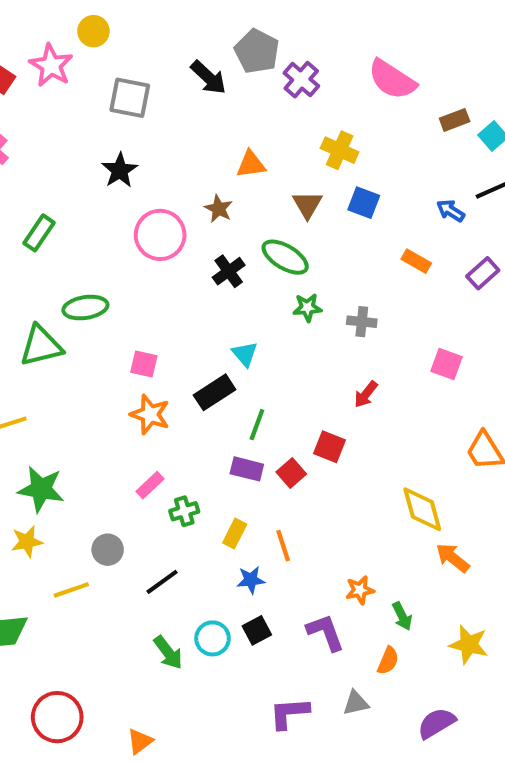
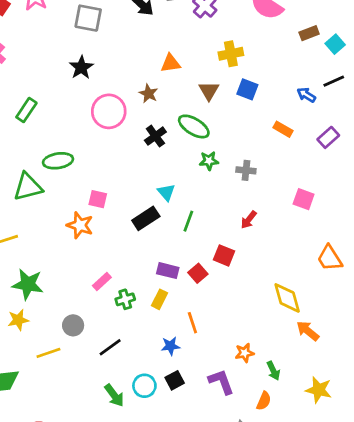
yellow cross: (340, 150) -> (231, 54), turned -35
orange star: (150, 414) -> (80, 225), moved
green line: (257, 425) -> (188, 221), moved
yellow rectangle: (235, 534) -> (160, 299), moved

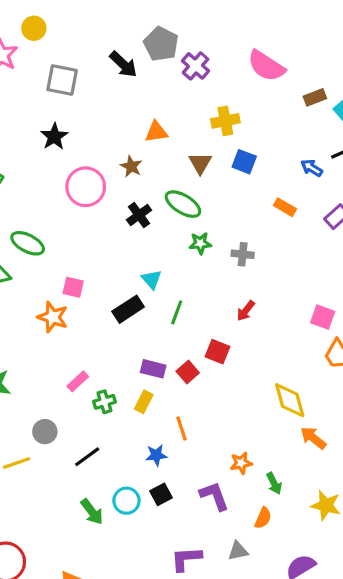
green ellipse: (58, 161) -> (28, 243), turned 36
pink square: (304, 199) -> (323, 317), moved

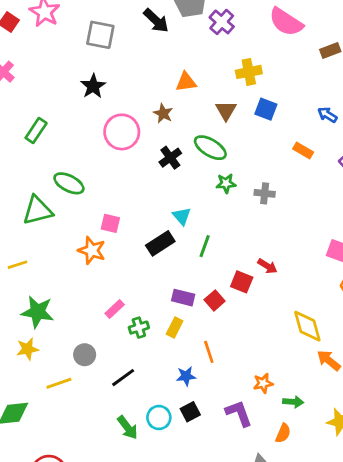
red arrow: (246, 311) -> (267, 266), moved, turned -96
green arrow: (274, 483) -> (293, 402), turned -60

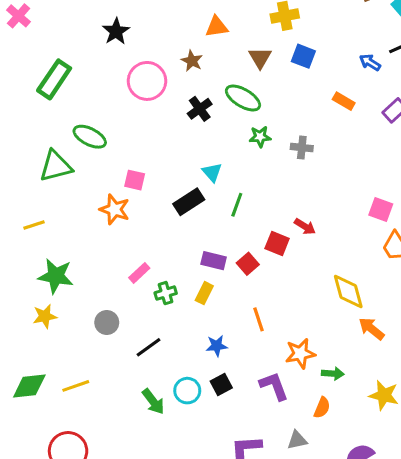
green rectangle: (36, 130) -> (54, 79), size x1.4
orange line: (209, 352) -> (258, 319), moved
yellow line: (59, 383) -> (76, 386), moved
orange star: (263, 383) -> (300, 353), size x1.4

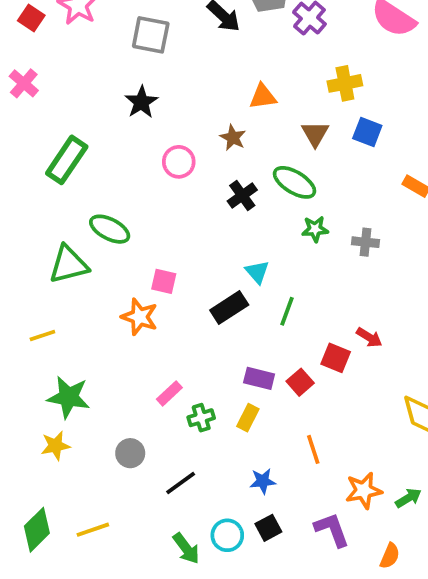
pink circle: (147, 81) -> (179, 162), size x0.7
green arrow: (333, 374) -> (408, 498), moved, turned -35
green diamond: (29, 386) -> (37, 530), turned -39

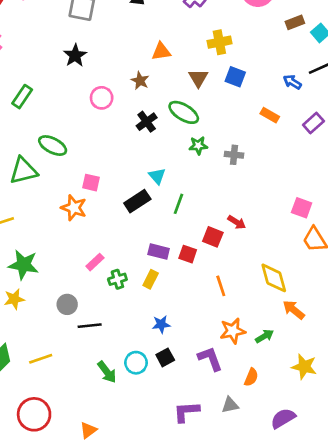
green rectangle: (67, 160) -> (22, 97), size x0.7
red square: (300, 382) -> (188, 254), turned -30
orange line: (313, 449) -> (221, 286), moved
black line: (181, 483) -> (90, 326), moved, turned 30

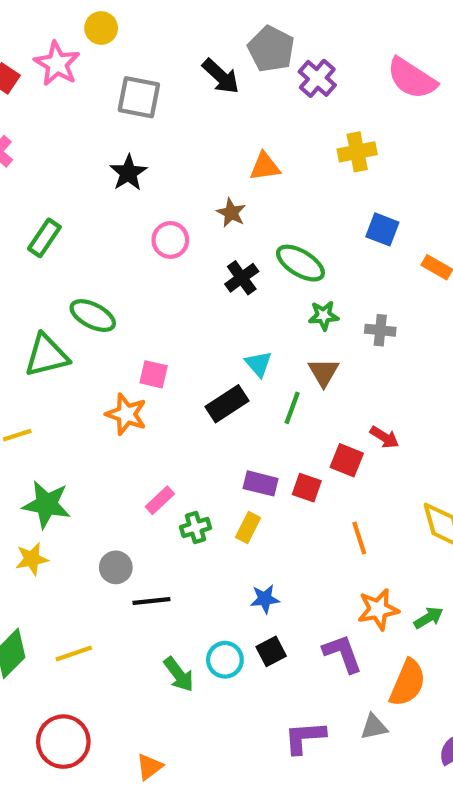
blue square: (235, 77) -> (382, 229), moved
brown triangle: (198, 78) -> (324, 372), moved
orange semicircle: (251, 377) -> (408, 683), size x1.6

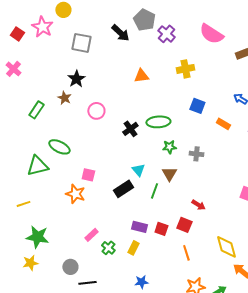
brown star: (231, 213) -> (64, 98), moved
green ellipse: (300, 263) -> (158, 122), turned -35
red square: (347, 460) -> (184, 225), moved
green cross: (196, 528) -> (108, 248), turned -32

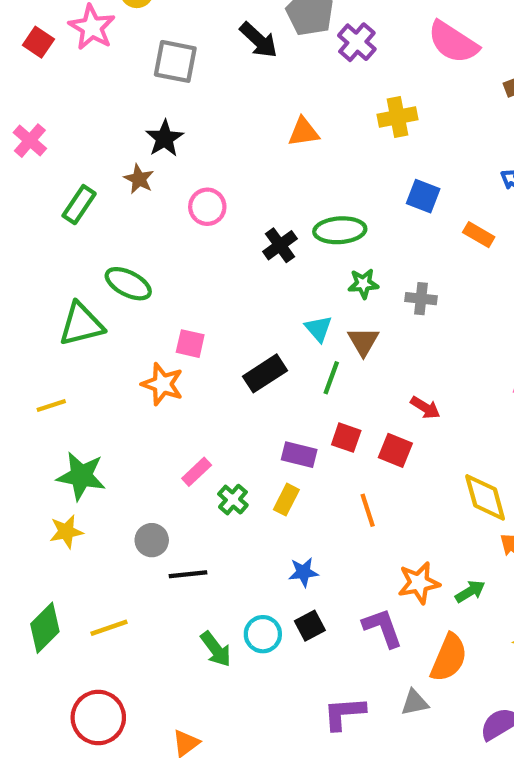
pink cross: (13, 69) -> (30, 141), moved
cyan triangle: (138, 170) -> (318, 329), moved
red square: (161, 229) -> (346, 438), moved
orange line: (186, 253) -> (368, 510), moved

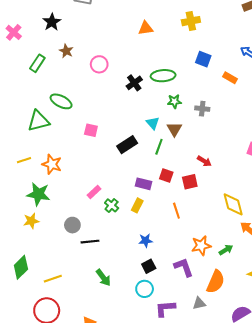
black star: (165, 138) -> (52, 22), moved
orange star: (162, 384) -> (52, 164), moved
red square: (395, 450) -> (190, 182), turned -35
yellow line: (109, 628) -> (53, 279), moved
cyan circle: (263, 634) -> (145, 289), moved

